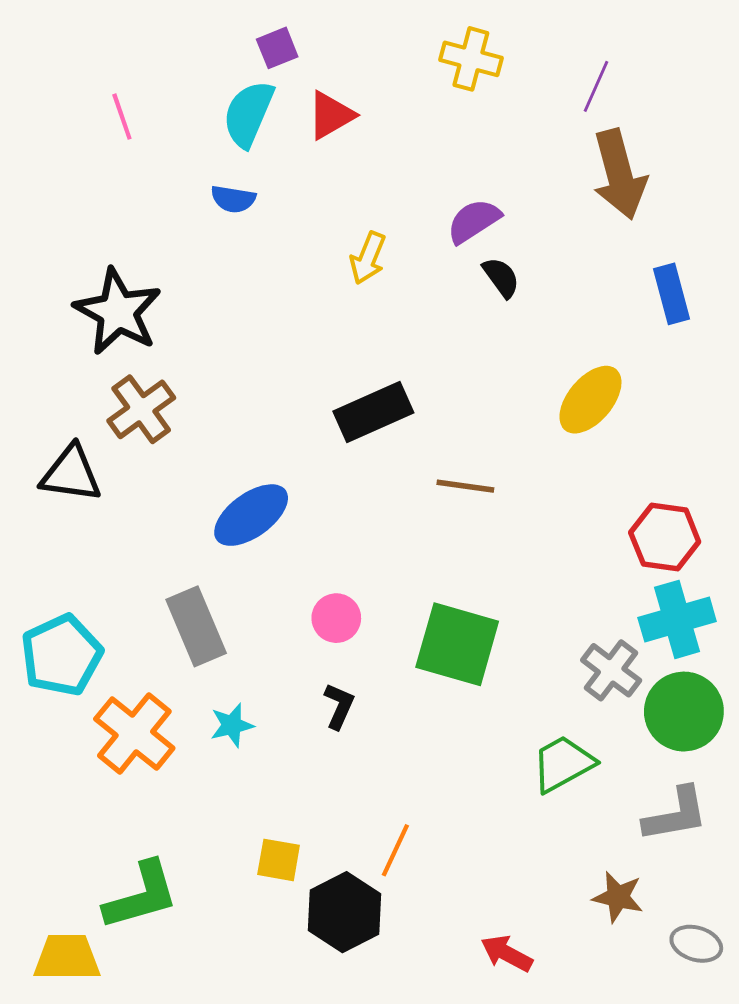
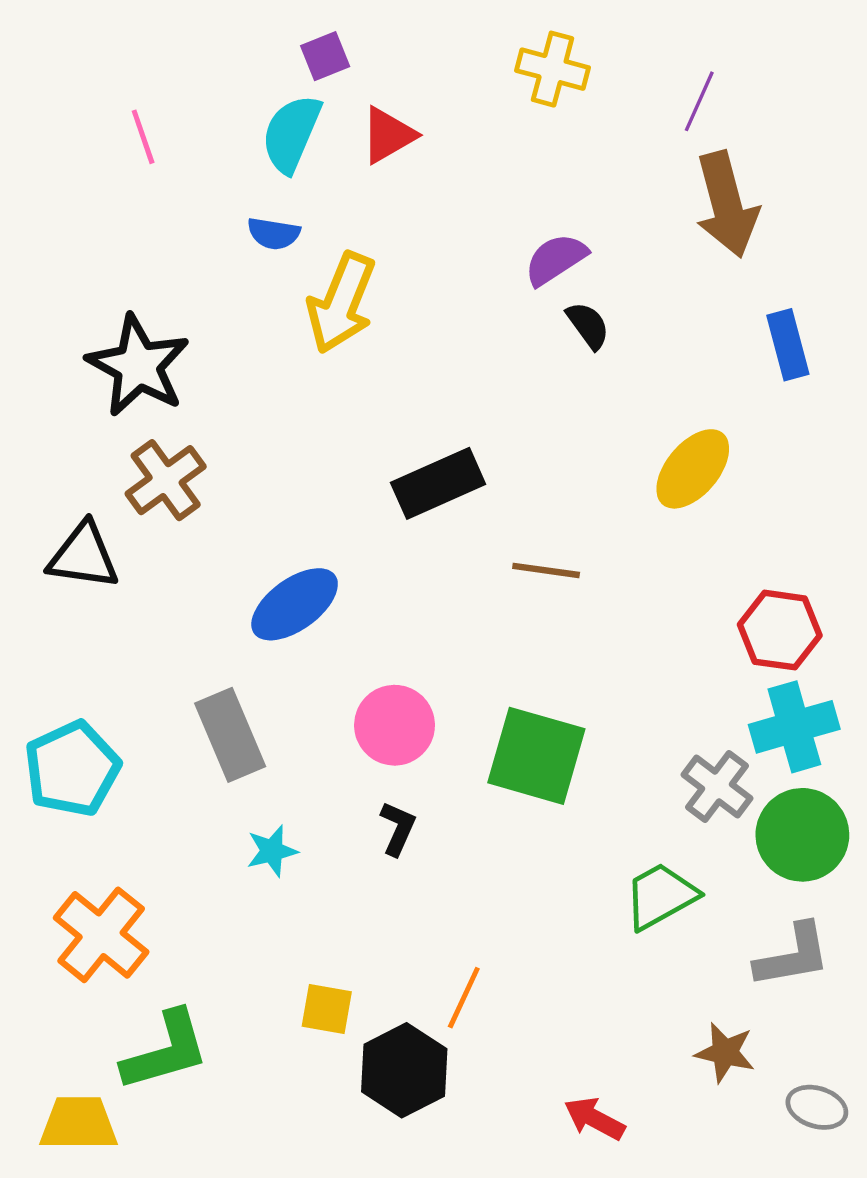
yellow arrow: (368, 258) -> (341, 303), moved, size x1.6
pink circle: (336, 618) -> (395, 725), size x1.4
orange cross: (134, 734) -> (101, 935), moved

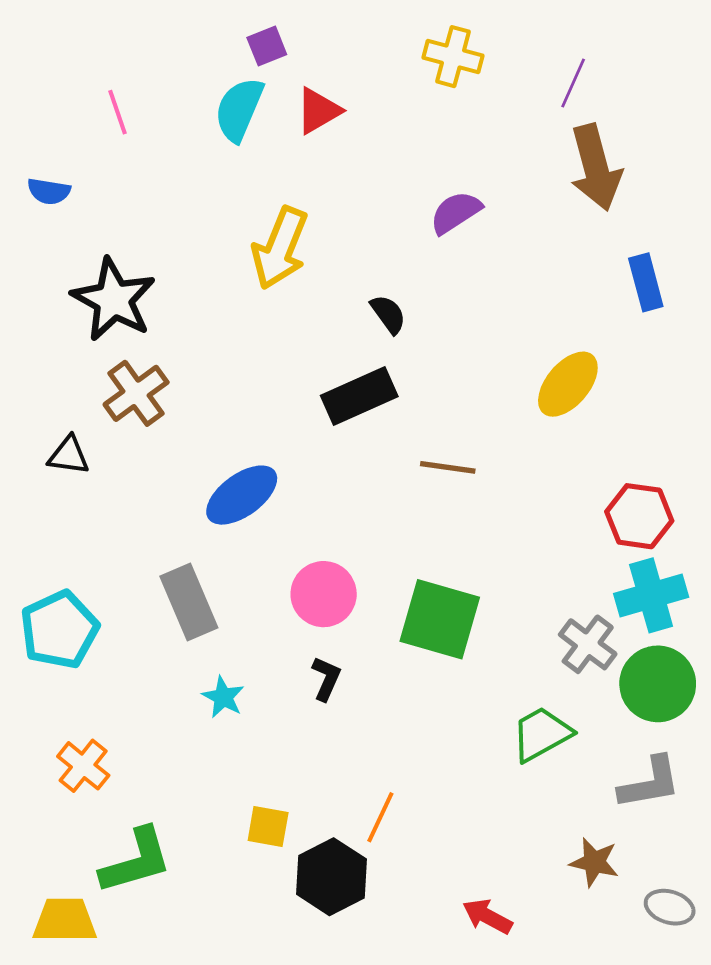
blue semicircle: (274, 234) -> (49, 191), moved
black semicircle: (588, 325) -> (388, 314), moved
black triangle: (83, 556) -> (69, 455), size x0.7
cyan star: (272, 851) -> (223, 697), turned -30
orange cross: (101, 935) -> (83, 766), size x0.7

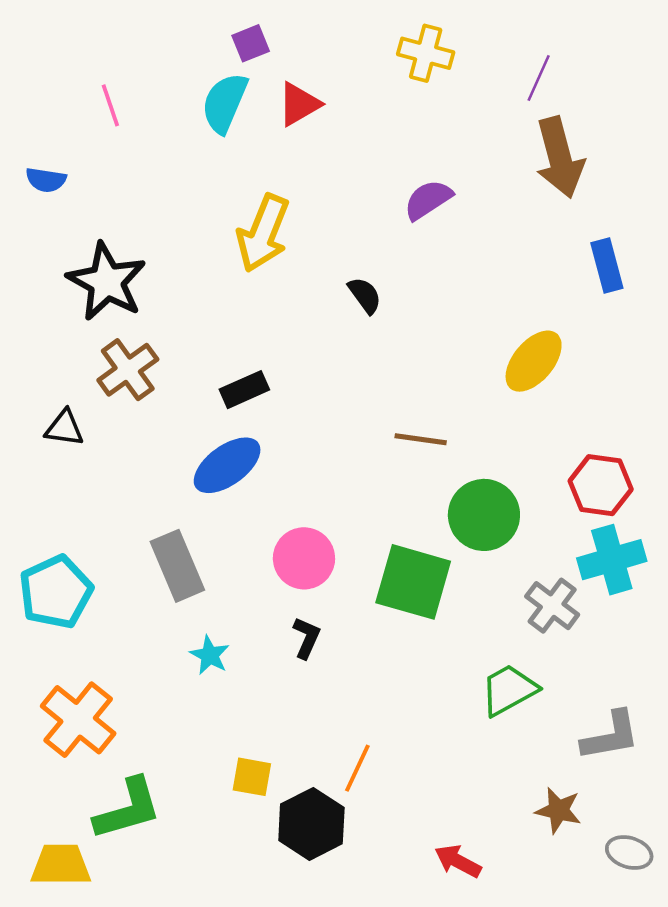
black rectangle: (359, 396) -> (244, 390), moved, size x0.7
green circle: (658, 684) -> (484, 515), moved
orange cross: (83, 766) -> (78, 720), size x1.5

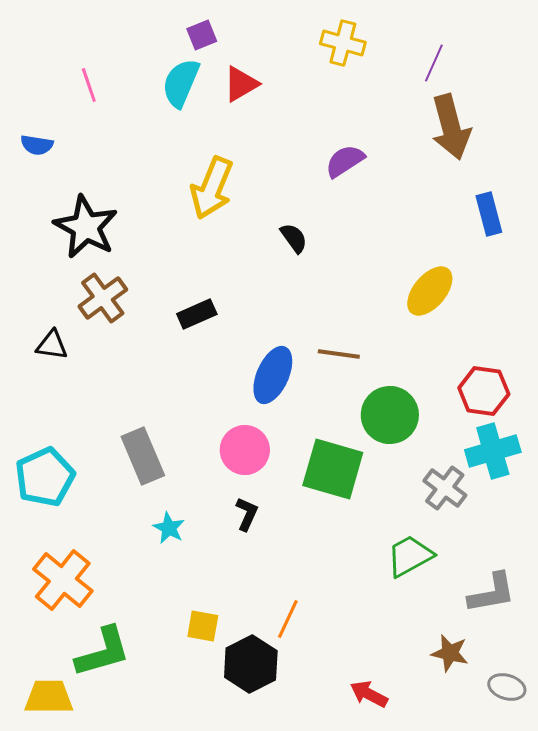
blue ellipse: (227, 465) -> (273, 375), moved, turned -30

